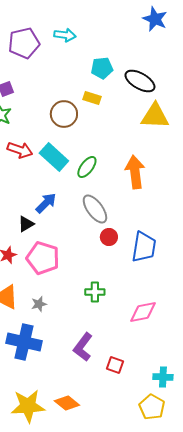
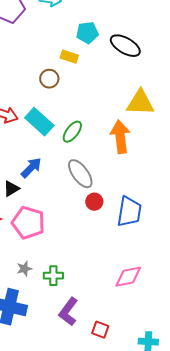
yellow rectangle: (92, 98) -> (69, 57), moved
brown circle: (64, 114) -> (49, 79), size x0.7
yellow triangle: (155, 116) -> (140, 103), moved
green cross: (95, 292) -> (53, 276), moved

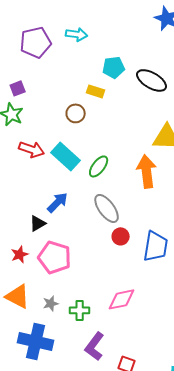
pink diamond: (128, 277) -> (122, 299), moved

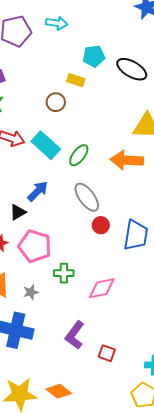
orange arrow: (147, 171) -> (127, 160), turned -80
green cross: (80, 310) -> (64, 273), moved

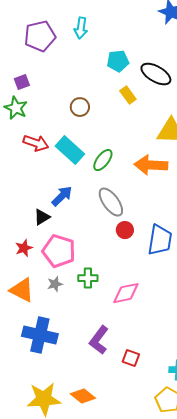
cyan arrow: (57, 23) -> (81, 28), turned 90
yellow rectangle: (76, 80) -> (128, 95), moved, turned 36
gray star: (31, 292) -> (55, 284), moved

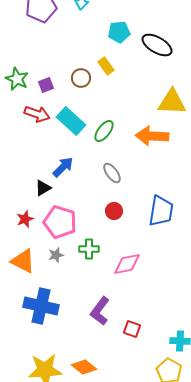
purple square: (22, 82) -> (46, 85), moved
yellow rectangle: (128, 95) -> (106, 66), moved
gray ellipse: (111, 202) -> (112, 173), size x0.7
red circle: (125, 230) -> (114, 211), moved

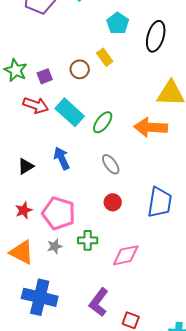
cyan pentagon: (119, 32) -> (118, 23), turned -30
black ellipse: (157, 45) -> (156, 36), turned 76
blue arrow: (63, 167) -> (62, 158), turned -70
black triangle: (43, 188) -> (26, 166), moved

